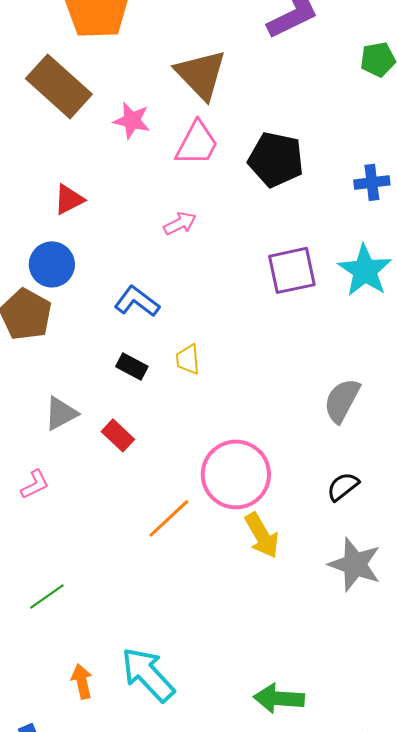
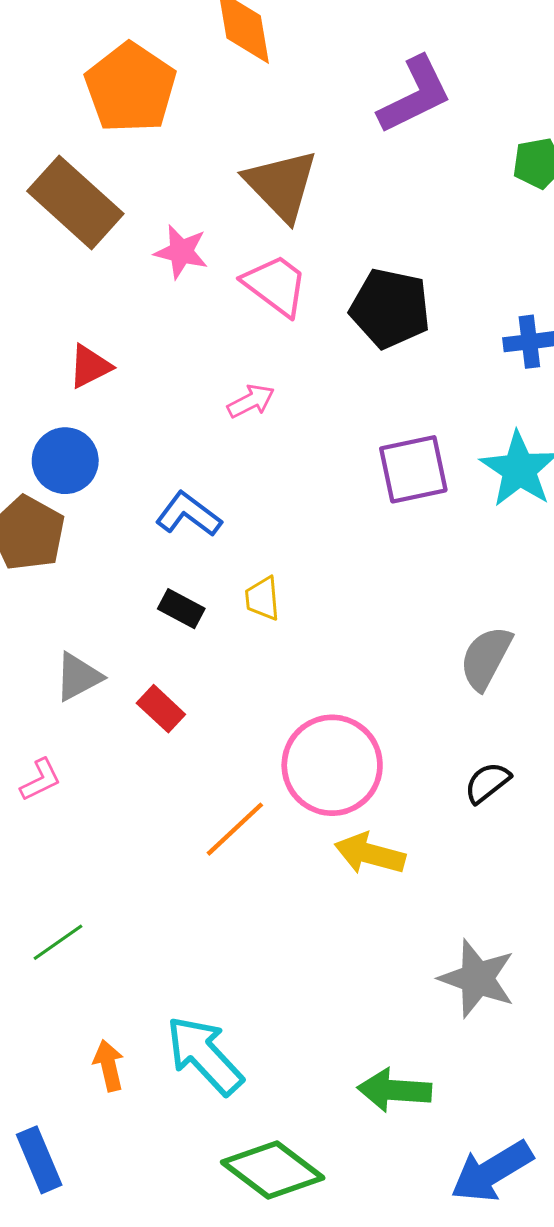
pink trapezoid: (197, 143) -> (276, 285), turned -81
yellow arrow: (262, 535) -> (370, 854), turned 135
gray star: (355, 564) -> (477, 978), moved

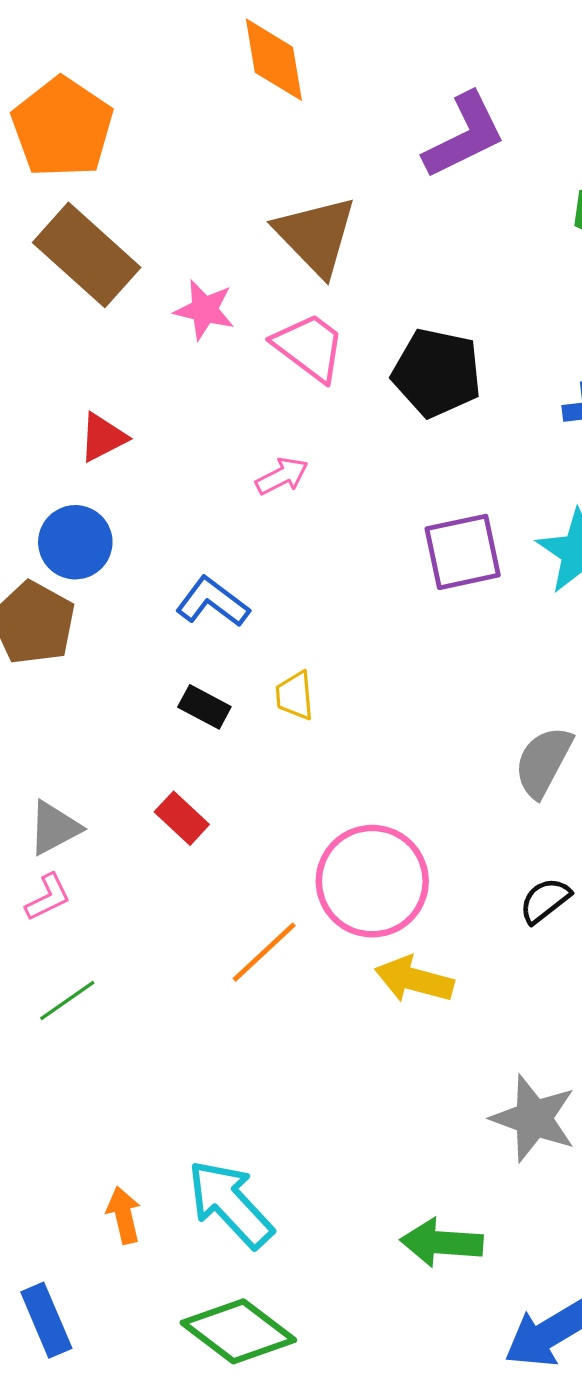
orange pentagon: (130, 88) -> (62, 127), moved
gray triangle: (78, 677) -> (54, 828), moved
green line: (58, 942) -> (67, 1001), moved
green diamond: (273, 1170) -> (238, 1331), moved

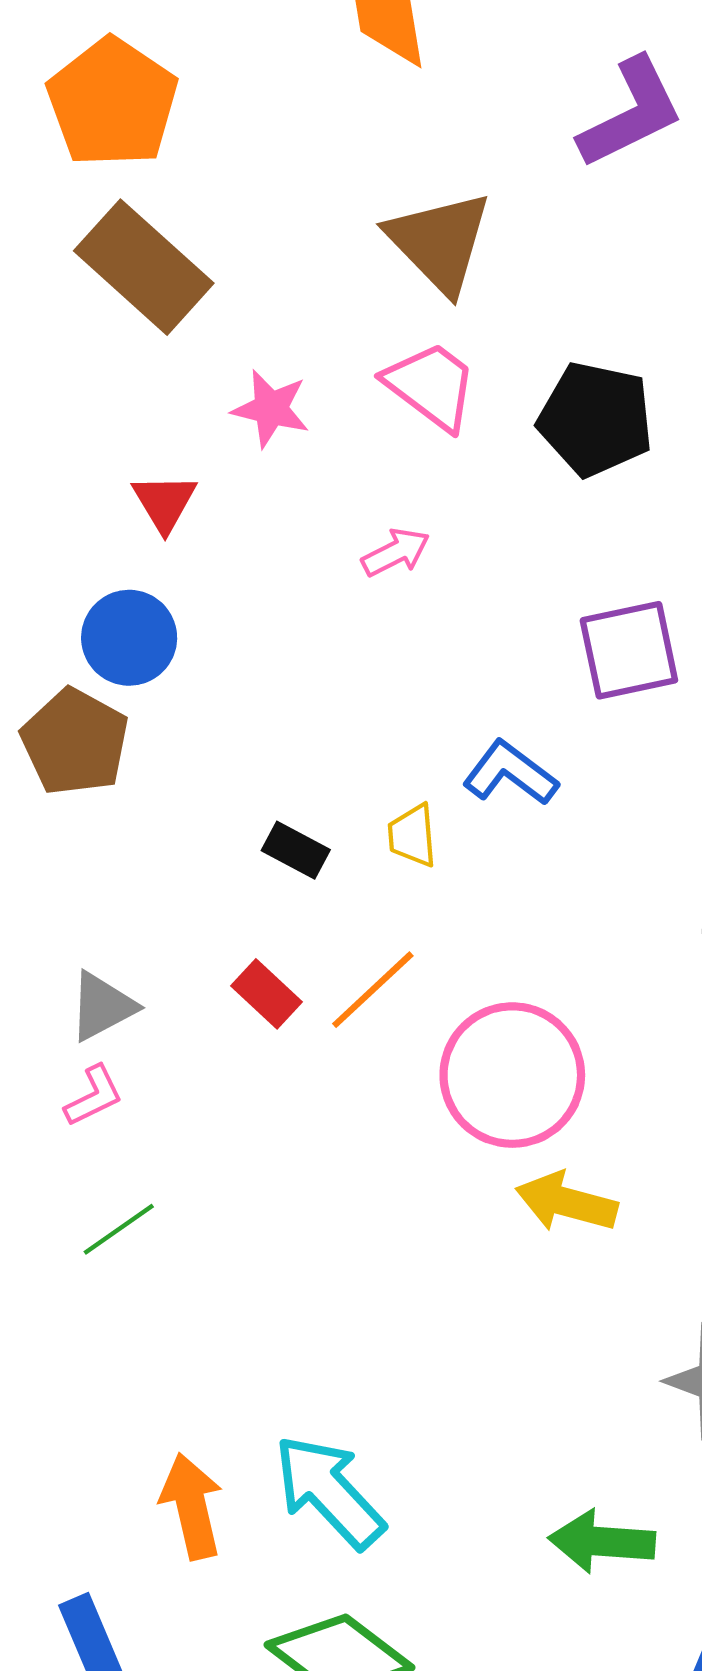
pink star: (204, 310) -> (271, 409), moved
red triangle: (103, 437) -> (165, 502), turned -34
blue L-shape: (212, 602) -> (510, 773), moved
orange line: (264, 952) -> (373, 990), moved
orange arrow: (124, 1215) -> (192, 1506), size x1.4

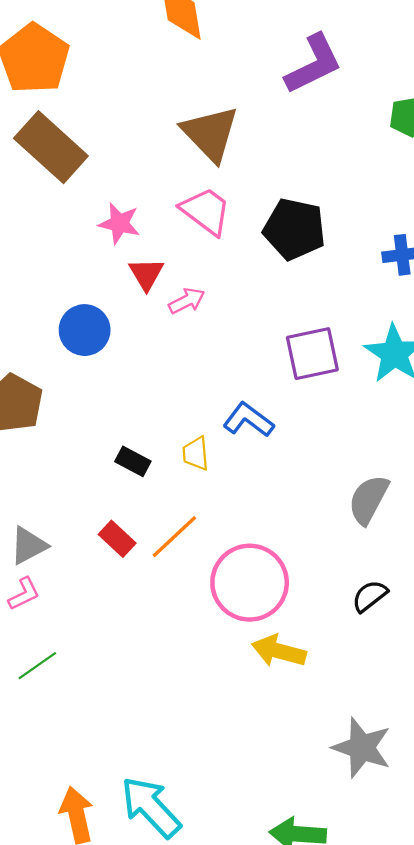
red triangle: (165, 502) -> (146, 274), moved
blue circle: (129, 638) -> (85, 330), moved

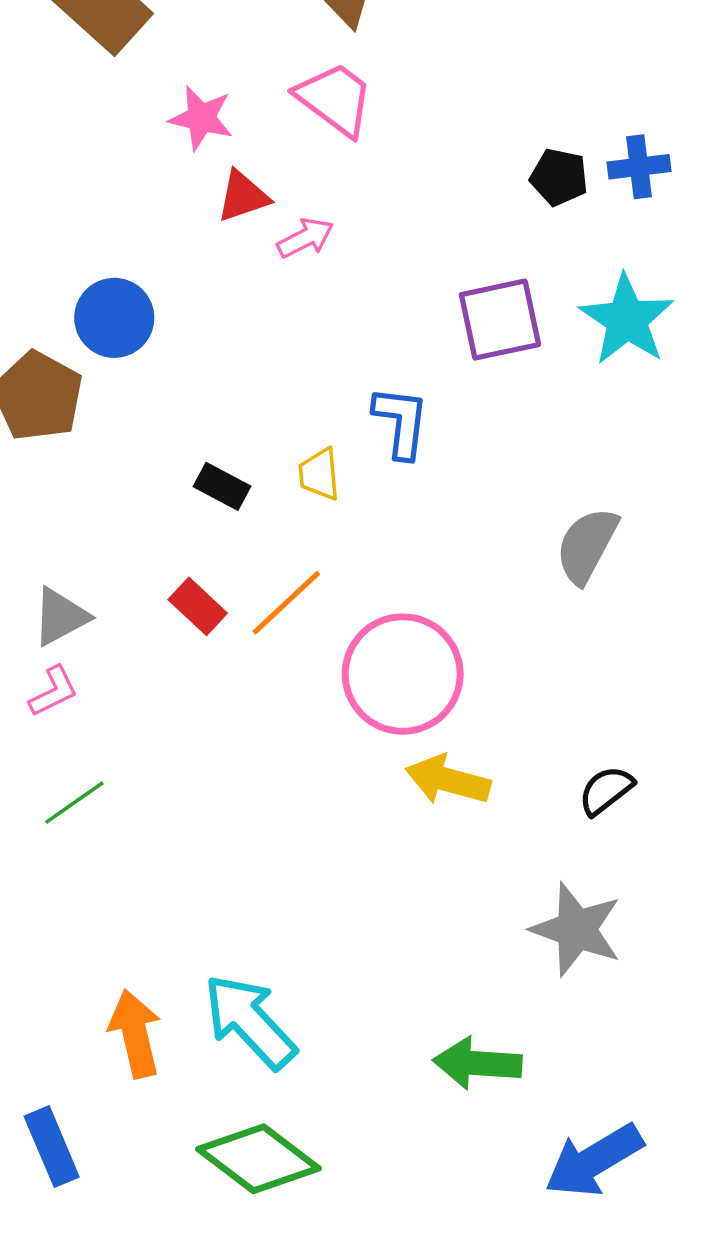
black pentagon: (294, 229) -> (559, 177), moved, size x0.6
red triangle: (146, 274) -> (243, 196), turned 42
blue circle: (85, 330) -> (114, 318), moved
blue L-shape: (248, 420) -> (401, 422), turned 60
black semicircle: (370, 596) -> (606, 790), moved

